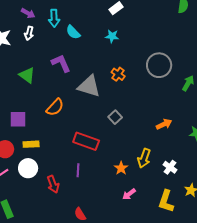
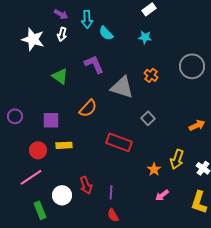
white circle: (28, 168) -> (62, 195), moved
purple line: (78, 170) -> (111, 192), moved

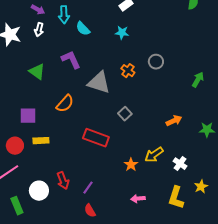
gray circle: (192, 66) -> (156, 62), moved, size x0.6
yellow arrow: (177, 159) -> (154, 155), turned 36
purple line: (111, 192) -> (88, 188), turned 32
pink arrow: (162, 195) -> (138, 199), moved, turned 32

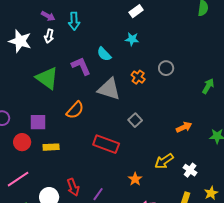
cyan semicircle: (83, 29) -> (104, 54), moved
green triangle: (37, 72) -> (47, 78), size x1.4
red circle: (15, 146) -> (22, 142), moved
orange star: (131, 165) -> (135, 179), moved

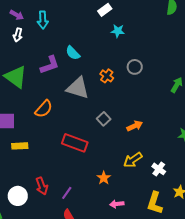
cyan star: (132, 39) -> (118, 31), moved
purple L-shape: (81, 66) -> (50, 65), turned 95
orange arrow: (184, 127) -> (135, 126), moved

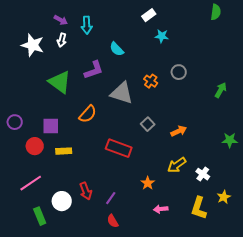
cyan semicircle: (73, 53) -> (117, 49), moved

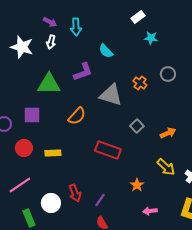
green triangle: (60, 82) -> (49, 84), turned -35
purple square: (51, 126) -> (32, 115), moved
yellow arrow: (177, 165) -> (166, 167), turned -102

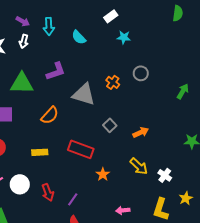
cyan semicircle: (106, 51) -> (79, 37), moved
yellow rectangle: (53, 153) -> (40, 152), moved
orange star: (137, 185) -> (103, 174), moved
white circle: (51, 203) -> (20, 184), moved

